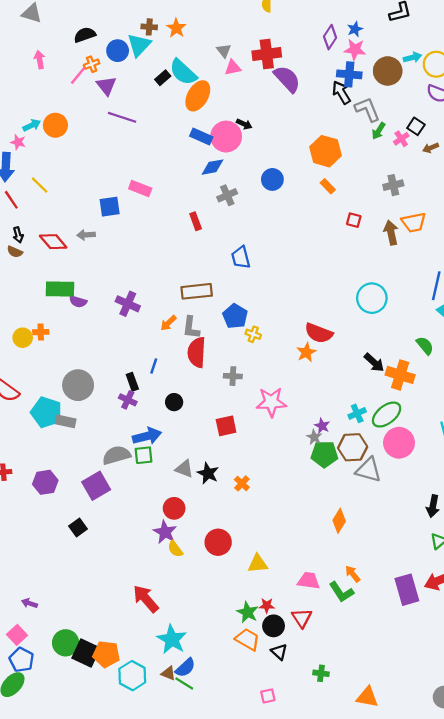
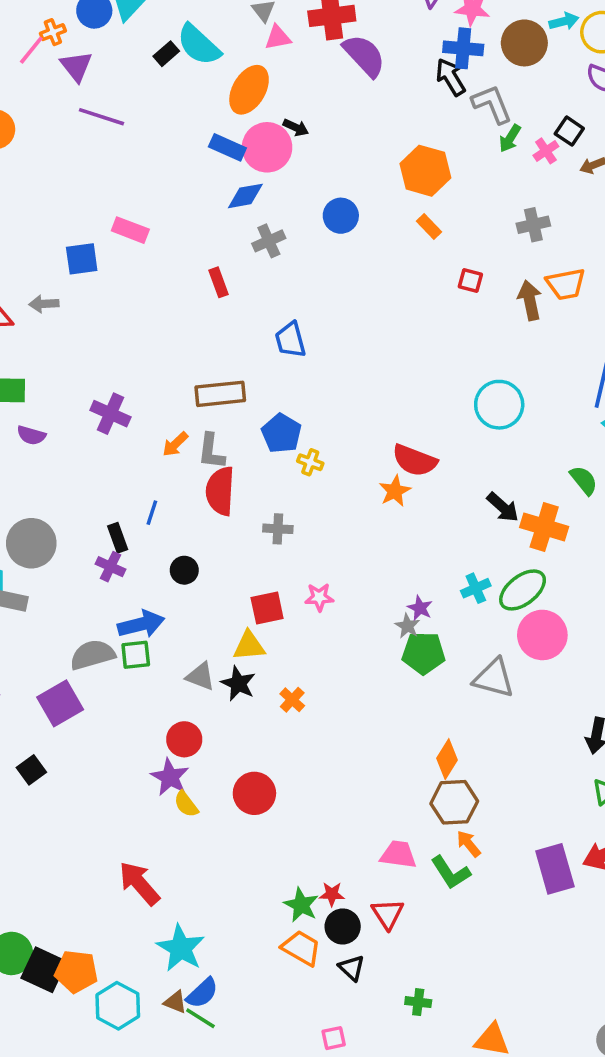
orange ellipse: (198, 96) -> (249, 90), moved
purple semicircle: (78, 302) -> (31, 435), moved
pink star: (271, 402) -> (319, 597), moved, size x0.6
brown hexagon: (353, 447) -> (454, 802), moved
yellow triangle: (258, 564) -> (249, 646), moved

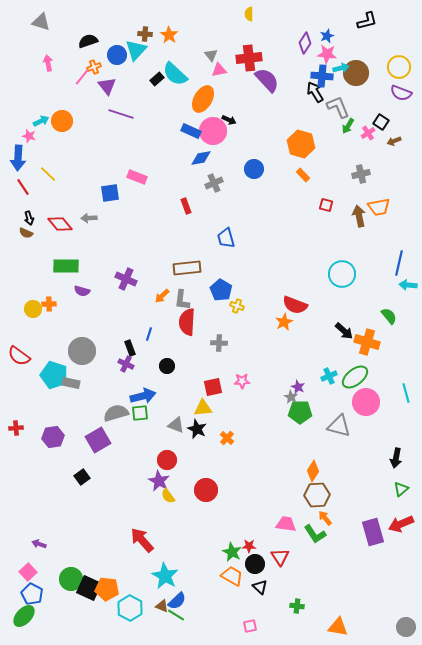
cyan arrow: (564, 21) -> (341, 68), moved

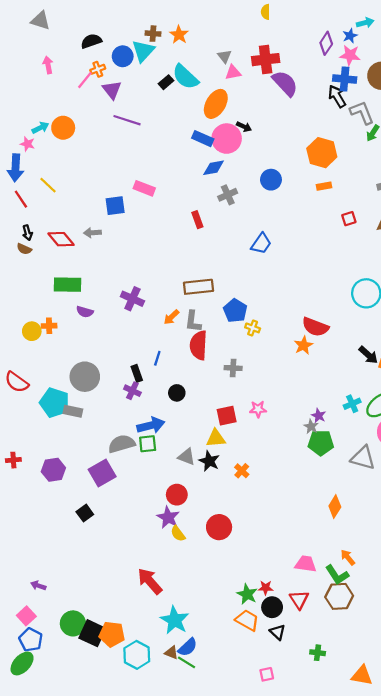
cyan arrow: (341, 68) -> (365, 23), moved
orange rectangle: (303, 175) -> (324, 186), turned -56
red square: (326, 205) -> (349, 219), turned -32
blue trapezoid: (226, 238) -> (261, 244), moved, turned -130
brown hexagon: (317, 495) -> (339, 596), moved

